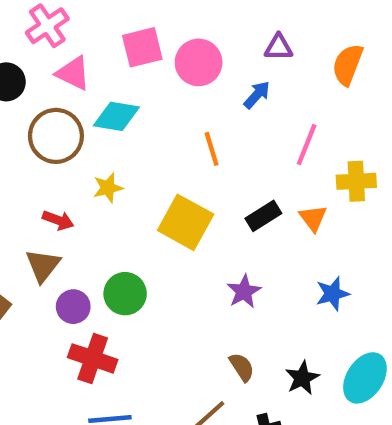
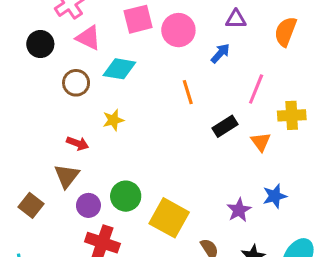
brown circle: (56, 136) -> (76, 83), size x0.7
black rectangle: (263, 216) -> (225, 126), moved
yellow square: (186, 222) -> (169, 218), moved
purple star: (244, 291) -> (239, 210), moved

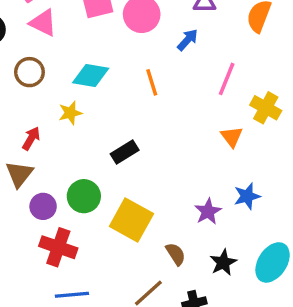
cyan diamond: (119, 69) -> (91, 75), moved
yellow cross: (292, 115) -> (266, 108), turned 32
black rectangle: (225, 126) -> (125, 152), moved
red arrow: (78, 143) -> (31, 138), turned -80

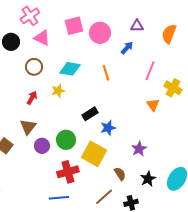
red arrow: (31, 138) -> (32, 98), moved
blue star: (247, 196) -> (108, 128), moved
red cross: (58, 247) -> (68, 172), moved, turned -35

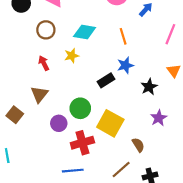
red arrow: (32, 98) -> (44, 63), turned -56
blue star: (108, 128) -> (125, 65), moved
purple circle: (42, 146) -> (59, 123), moved
black star: (148, 179) -> (149, 87), moved

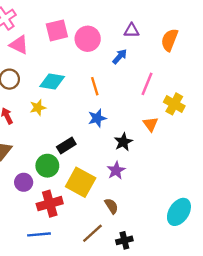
black rectangle: (106, 80) -> (66, 145), moved
purple star: (159, 118) -> (116, 170), moved

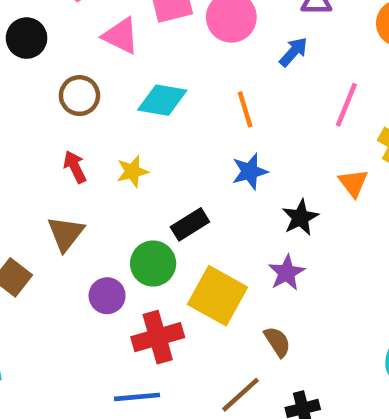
pink triangle: (19, 45) -> (121, 36), moved
yellow star: (38, 108) -> (132, 171), moved

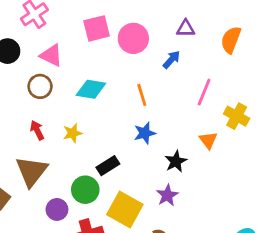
pink triangle: (121, 36) -> (51, 55), moved
brown triangle: (66, 234) -> (32, 171), size x1.4

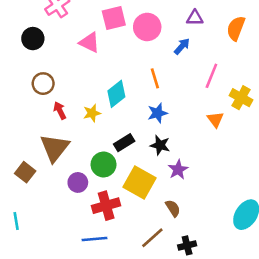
pink triangle: (51, 55) -> (89, 42), moved
brown circle: (40, 86) -> (43, 84), moved
cyan diamond: (91, 89) -> (116, 94), moved, turned -48
black star: (176, 161) -> (160, 145), moved, turned -30

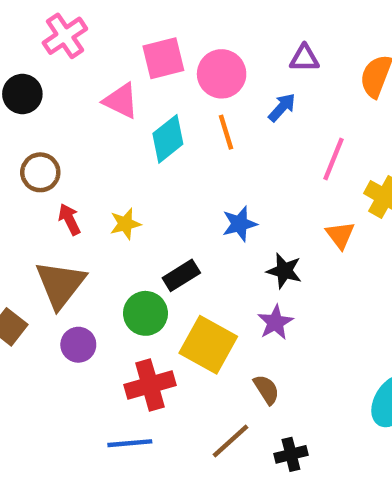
orange line: (155, 78) -> (226, 132), moved
cyan diamond: (116, 94) -> (168, 139), moved
black star: (160, 145) -> (284, 271), moved
purple circle: (78, 182) -> (78, 345), moved

